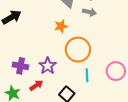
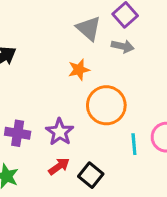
cyan line: (87, 75) -> (134, 144), moved
red arrow: (36, 85) -> (59, 166), moved

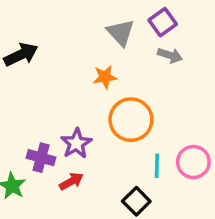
gray arrow: (123, 46) -> (170, 55), moved
purple cross: (18, 133) -> (41, 158), moved
black square: (91, 175) -> (136, 201), moved

